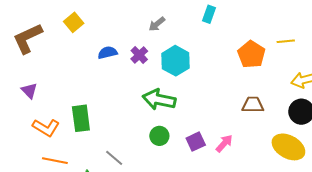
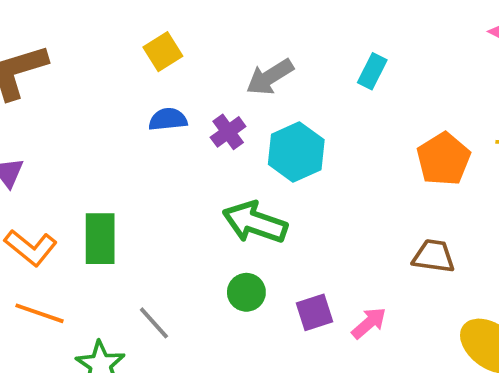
yellow square: (74, 22) -> (163, 52), moved
gray arrow: (157, 24) -> (270, 77), size x1.4

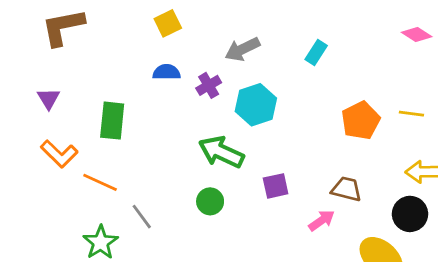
green rectangle: (100, 239) -> (112, 121), moved
purple square: (315, 312) -> (276, 186), moved
orange line: (40, 313) -> (100, 182), moved
pink arrow: (369, 323) -> (322, 220), moved

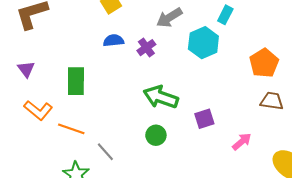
cyan hexagon: (256, 105) -> (203, 43), moved
brown trapezoid: (346, 189) -> (272, 101), moved

